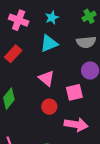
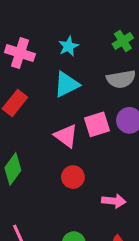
pink square: (74, 92) -> (97, 124), moved
pink arrow: (76, 125) -> (114, 201), size x0.7

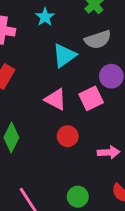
cyan triangle: (67, 84) -> (64, 55), moved
pink square: (97, 124) -> (91, 98), moved

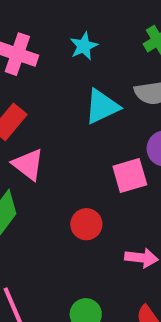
pink triangle: (55, 99) -> (28, 164), moved

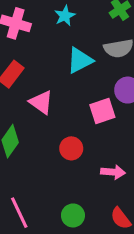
pink triangle: (28, 164) -> (41, 102), moved

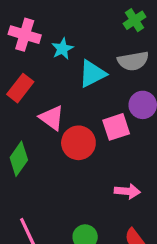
cyan star: (65, 16) -> (62, 49), moved
red circle: (71, 148) -> (78, 143), moved, size x1.4

